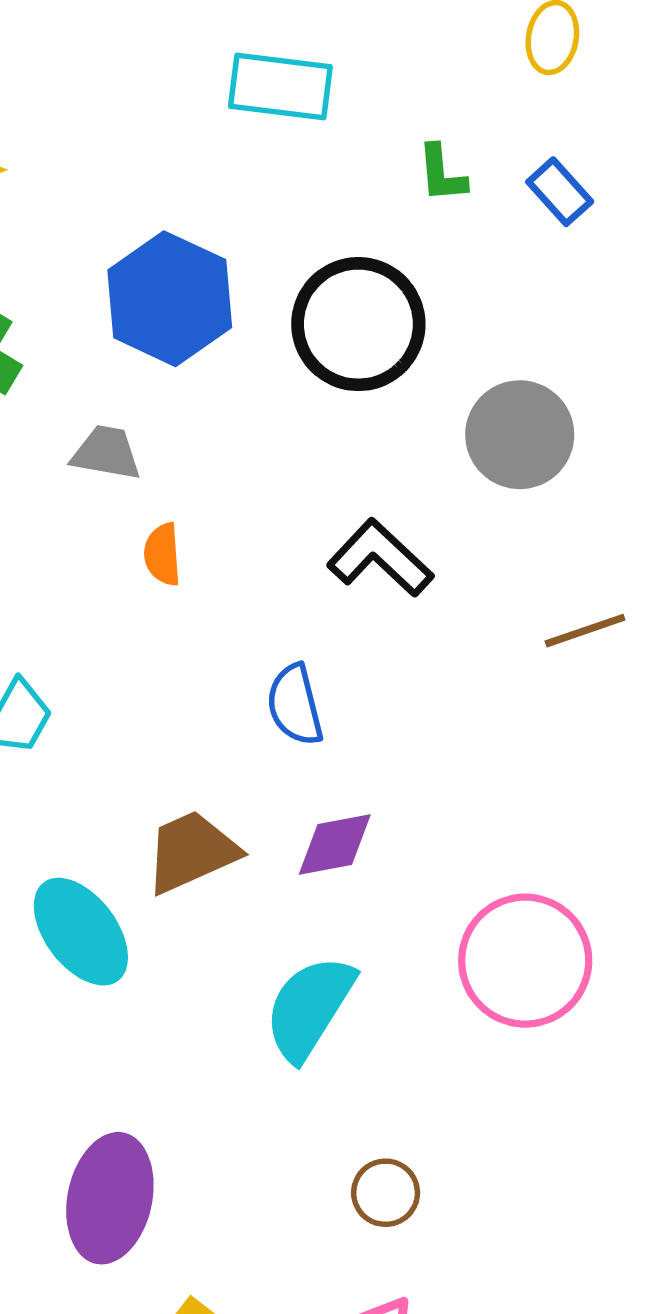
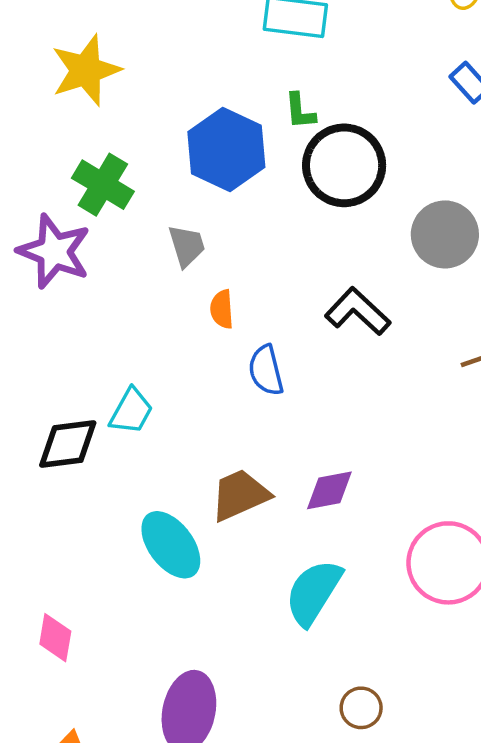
green L-shape: (442, 174) -> (300, 111), moved
gray trapezoid: (106, 453) -> (187, 246), turned 63
blue semicircle: (295, 705) -> (266, 370), moved

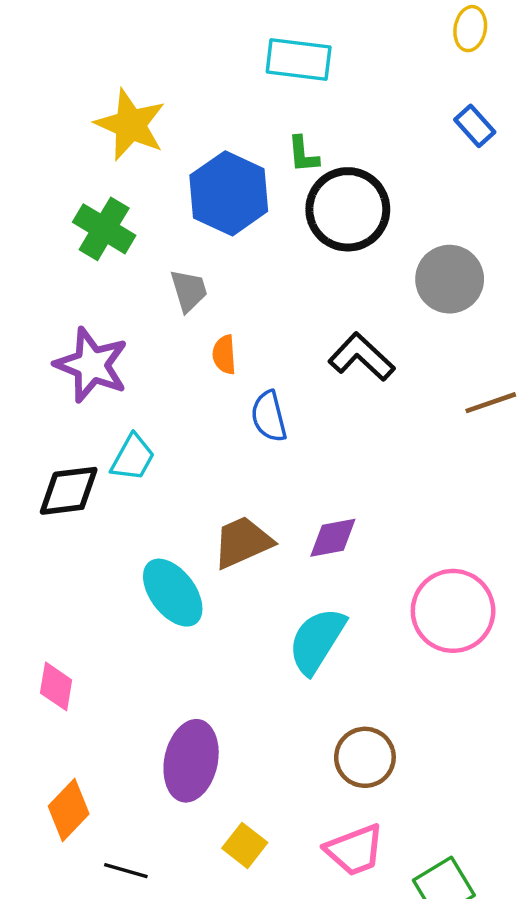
yellow star: (86, 70) -> (130, 125), moved, turned -30
purple star: (54, 251) -> (92, 365), moved
brown circle: (361, 708) -> (365, 757), size x1.4

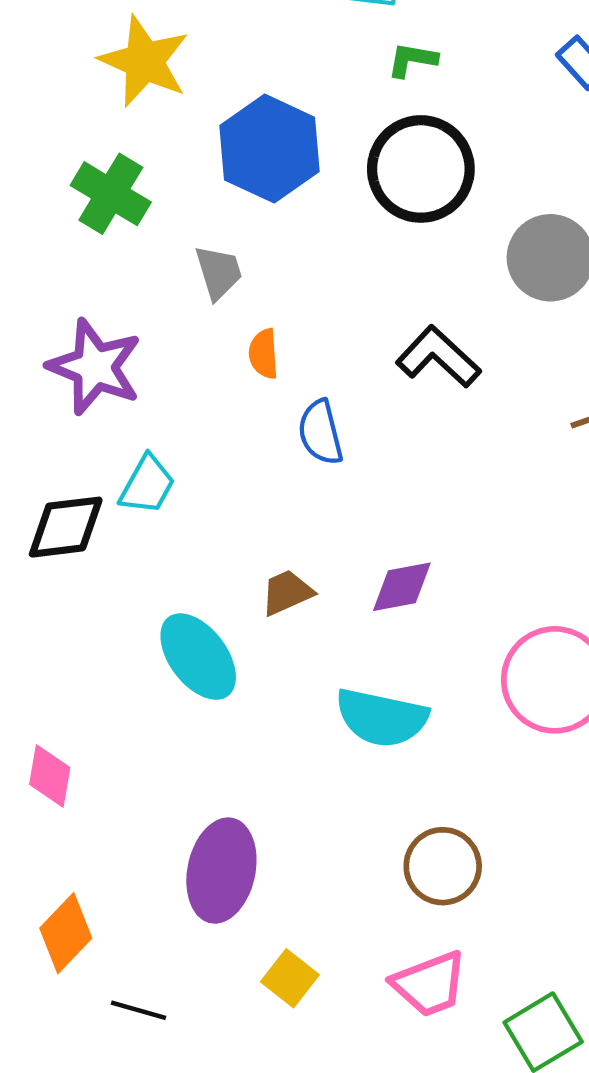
green L-shape: (303, 154) -> (412, 60), moved, turned 105
brown trapezoid: (243, 542) -> (287, 593), size x0.7
cyan semicircle: (317, 641) -> (382, 718), turned -110

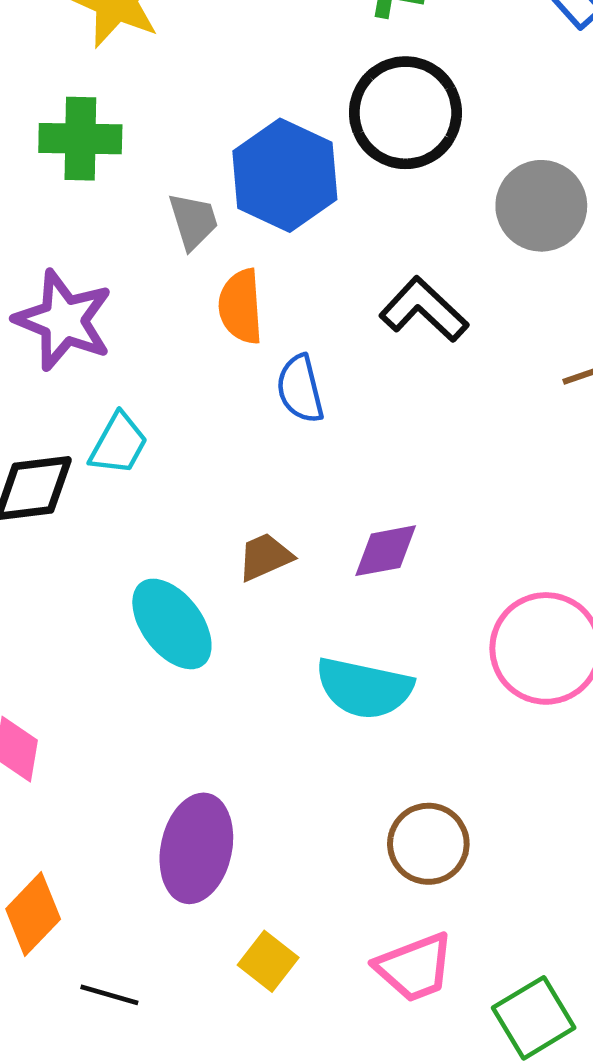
blue hexagon: (269, 149) -> (285, 175), moved
green cross: (111, 194) -> (80, 139), turned -30
orange semicircle: (264, 354) -> (241, 307), size x1.4

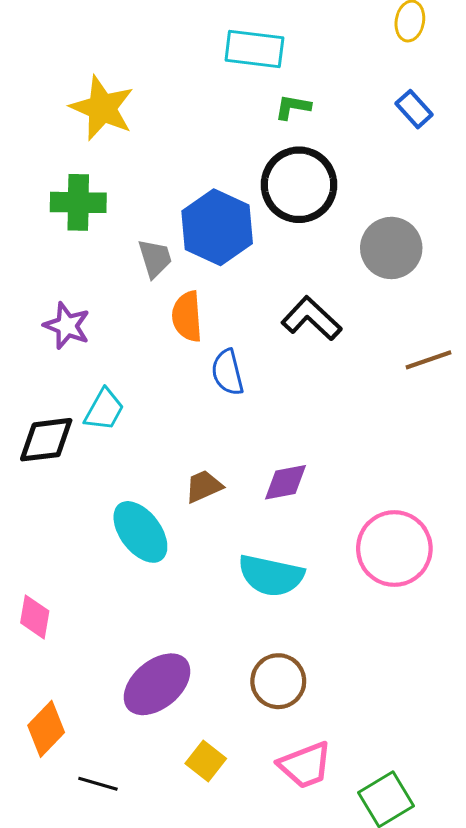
purple star: (64, 320) -> (67, 326), size x0.7
brown circle: (428, 844) -> (278, 681), moved
purple ellipse: (196, 848) -> (157, 684), turned 38

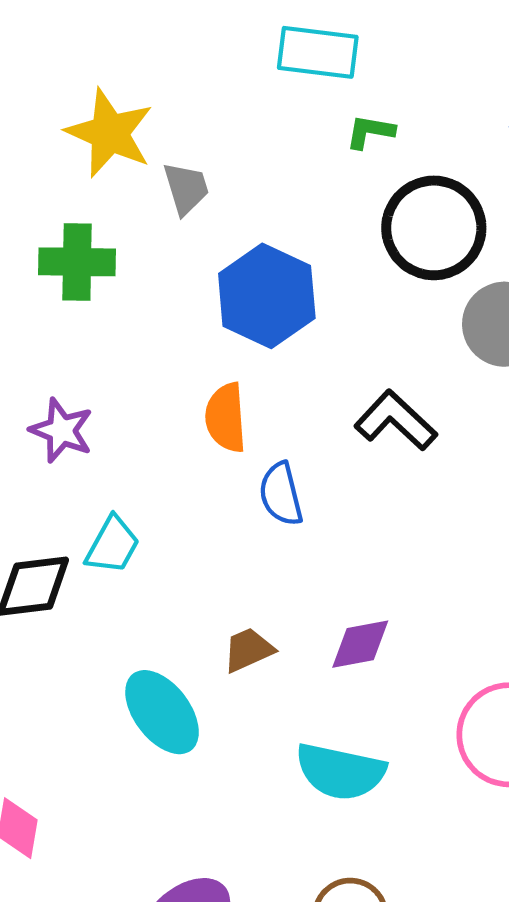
black circle: (299, 185) -> (434, 228), moved
gray trapezoid: (155, 258) -> (186, 188), moved

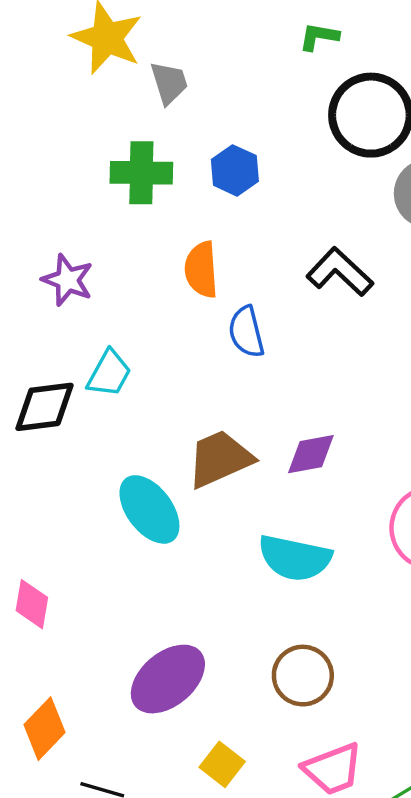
green cross: (77, 262) -> (141, 173), moved
blue hexagon: (267, 296) -> (235, 170), size x0.6
brown trapezoid: (248, 650) -> (220, 459), size x1.6

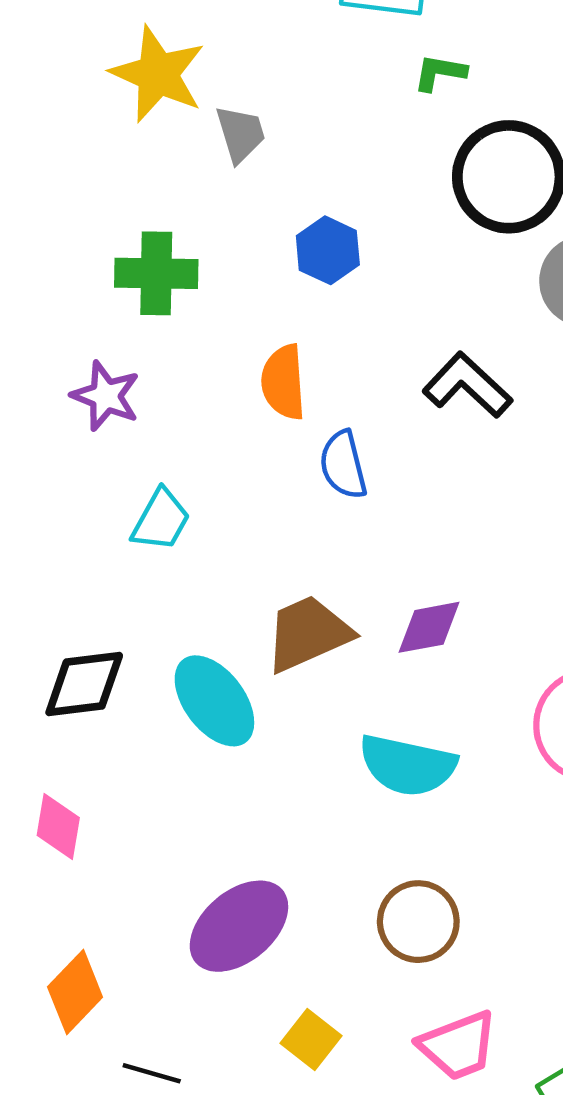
green cross: (141, 173) -> (156, 273), moved
black diamond: (45, 407) -> (84, 684), moved

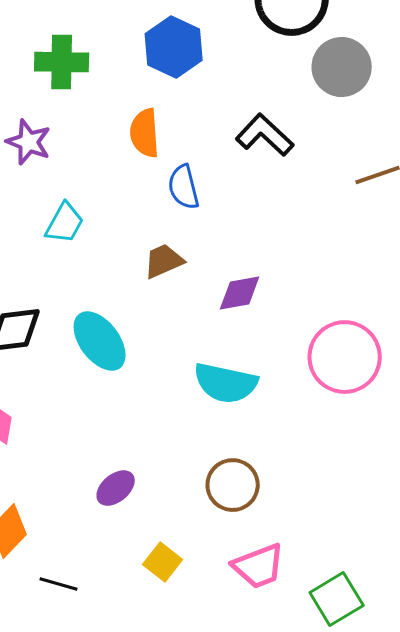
blue hexagon: (328, 250) -> (174, 47), size x1.4
brown trapezoid: (308, 633) -> (164, 261), moved, size x0.7
purple ellipse: (239, 926) -> (116, 488), size x0.6

